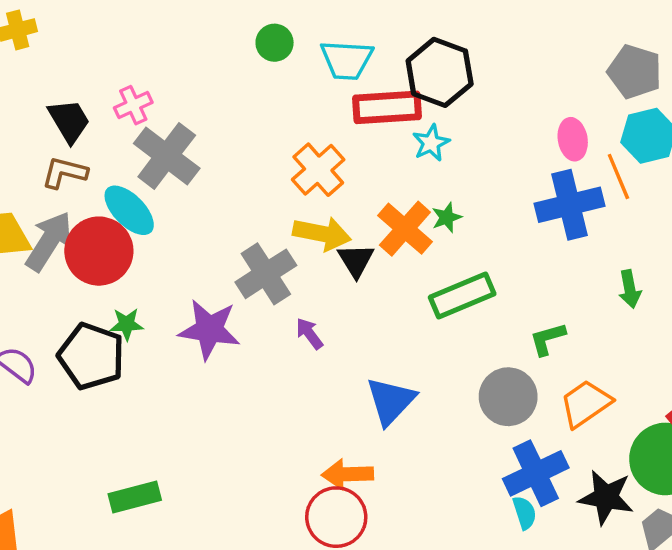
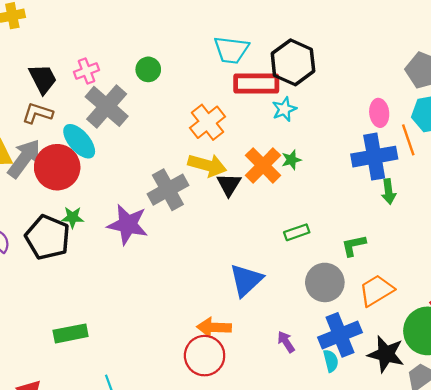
green circle: (275, 43) -> (148, 69), moved
green arrow: (630, 289) -> (389, 192), moved
green rectangle: (462, 296) -> (297, 232), moved, size x0.6
purple arrow: (309, 334) -> (286, 342), moved

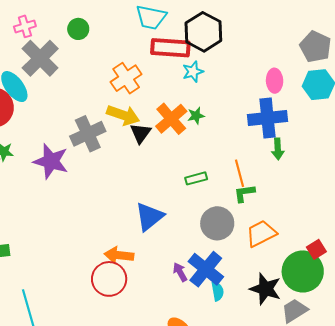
orange line: (408, 140) -> (239, 173), moved
blue cross: (340, 335) -> (206, 269), moved, turned -33

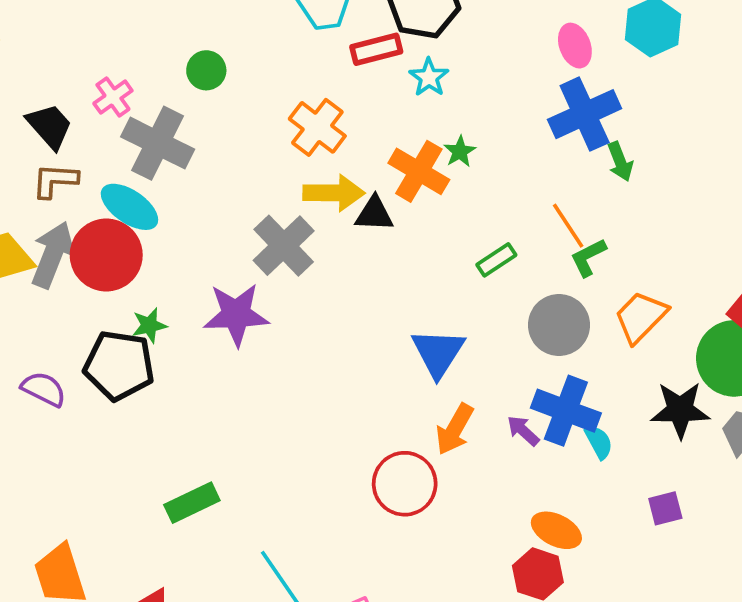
red rectangle: (170, 48) -> (376, 49), size x0.7
black triangle: (141, 133) -> (374, 214), turned -45
orange arrow: (119, 255) -> (455, 429), moved, turned -48

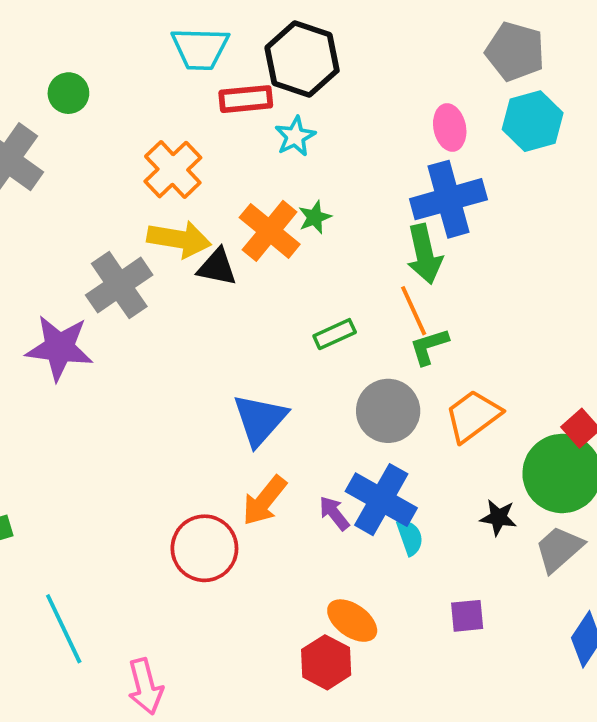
green arrow: (620, 162) -> (424, 254), moved, size x1.4
black star: (680, 410) -> (498, 517), size x0.6

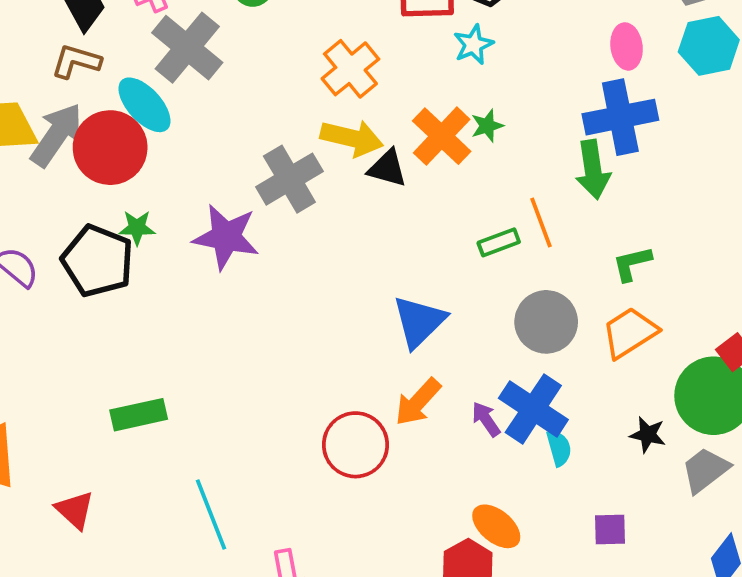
orange line: (414, 311) -> (541, 223), moved
green L-shape: (429, 346) -> (632, 264), moved

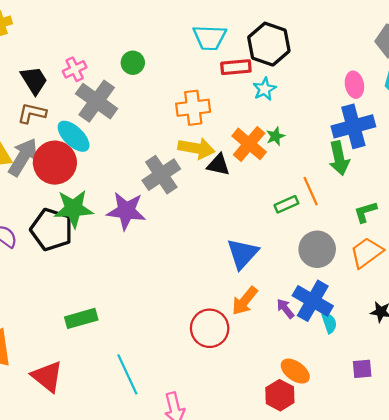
orange cross: (350, 69) -> (193, 108), turned 36
green star: (137, 228) -> (74, 209), size x1.8
red triangle: (75, 510) -> (47, 377), size x1.4

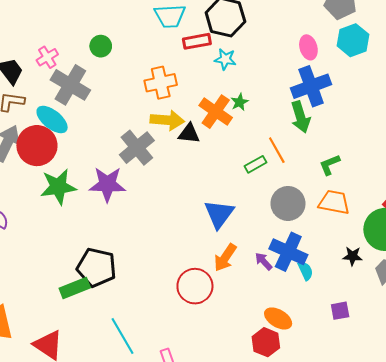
cyan star: (264, 89) -> (225, 59), turned -30
black pentagon: (52, 230) -> (97, 267), moved
orange trapezoid: (367, 253) -> (334, 202), turned 52

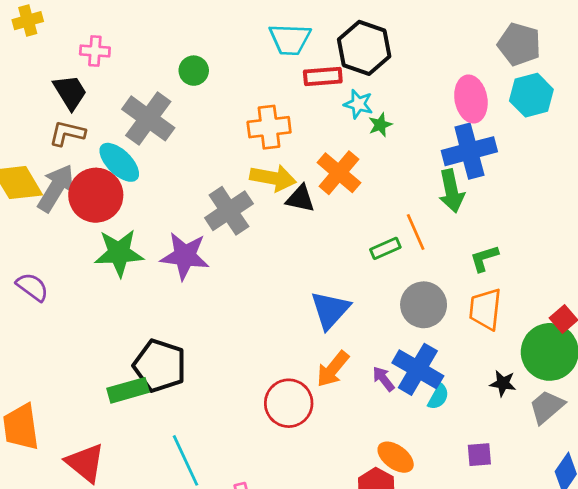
pink ellipse: (308, 47) -> (471, 99), size x1.4
pink cross: (47, 57) -> (95, 51), moved, turned 30
green star: (240, 102) -> (380, 125), moved
orange trapezoid: (334, 202) -> (485, 309), turned -100
cyan semicircle: (306, 271) -> (438, 397), turned 48

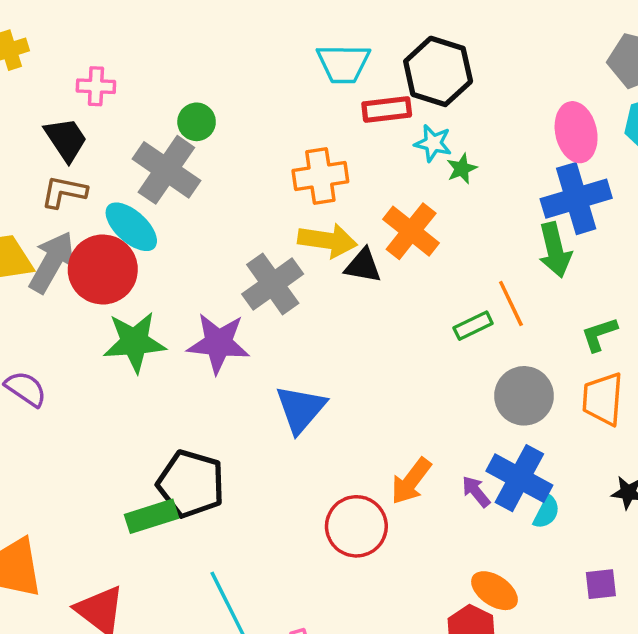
green circle: (194, 71) -> (197, 122), moved
blue triangle: (330, 310) -> (301, 409), moved

